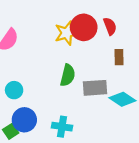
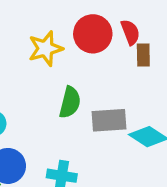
yellow star: (67, 33) -> (45, 49), moved
brown rectangle: (119, 57) -> (143, 55), moved

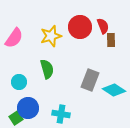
green semicircle: (70, 102) -> (47, 69), moved, turned -30
gray rectangle: (109, 120) -> (90, 80), turned -65

